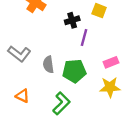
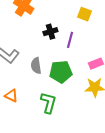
black cross: (72, 20) -> (50, 32), moved
green L-shape: (61, 103) -> (48, 103), turned -30

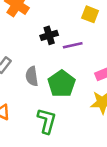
purple line: (70, 40) -> (73, 45), turned 63
green pentagon: (61, 72) -> (62, 84), turned -30

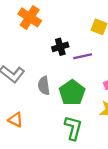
green L-shape: (47, 121) -> (73, 128), moved

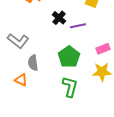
black cross: (60, 47) -> (59, 18), turned -32
gray semicircle: (44, 86) -> (33, 63), moved

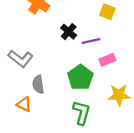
pink rectangle: (103, 49) -> (107, 60), moved

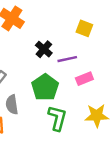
green pentagon: (80, 77) -> (45, 87), moved
green L-shape: (82, 113) -> (57, 118), moved

